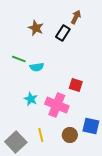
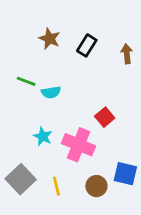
brown arrow: (76, 17) -> (127, 54), moved, turned -32
red square: (76, 85) -> (105, 117), turned 32
gray square: (16, 142) -> (21, 179), moved

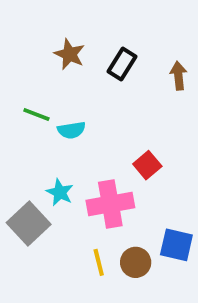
pink cross: (79, 145) -> (110, 204), turned -32
gray square: (21, 179) -> (29, 223), moved
yellow line: (56, 186) -> (99, 262), moved

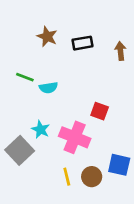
black rectangle: (122, 64) -> (82, 43), turned 48
red square: (147, 165) -> (100, 111), turned -30
pink cross: (110, 204) -> (75, 137), turned 32

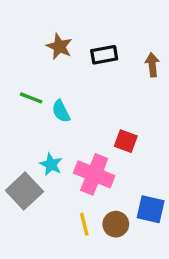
cyan semicircle: (48, 88) -> (61, 111), turned 72

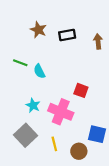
gray square: (24, 191) -> (26, 135), moved
brown circle: (116, 224) -> (79, 151), moved

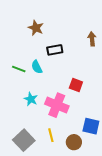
black rectangle: (67, 35) -> (55, 50), moved
green line: (20, 63) -> (19, 69), moved
gray square: (26, 135) -> (24, 140), moved

